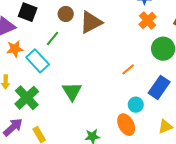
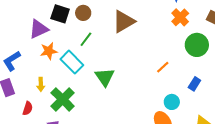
brown circle: (66, 14) -> (83, 13), moved
blue rectangle: (159, 87) -> (194, 84), size x0.6
green triangle: (72, 91) -> (105, 77), moved

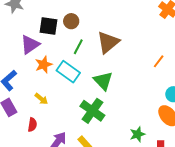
brown triangle: (124, 21) -> (108, 42), moved
yellow arrow: (41, 84) -> (41, 99), turned -40
green cross: (63, 99) -> (92, 111), moved

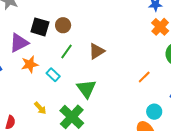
brown triangle: (108, 42) -> (97, 51), size x0.7
cyan rectangle: (68, 72) -> (53, 75), size x0.6
yellow arrow: (41, 99) -> (40, 108), moved

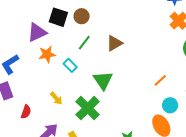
orange line: (144, 77) -> (160, 80), moved

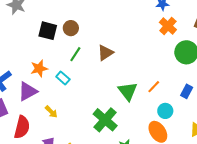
purple triangle: (37, 32) -> (28, 91), moved
green triangle: (103, 80) -> (128, 91), moved
green cross: (88, 108) -> (105, 120), moved
red semicircle: (26, 112) -> (22, 127), size x1.6

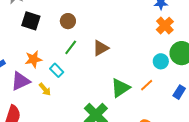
black square: (48, 31) -> (31, 21), moved
green triangle: (128, 91) -> (120, 88), turned 30
cyan circle: (165, 111) -> (161, 61), moved
yellow arrow: (51, 112) -> (45, 89), moved

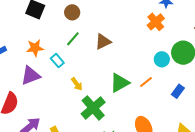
orange cross: (165, 26) -> (156, 22), moved
purple triangle: (21, 81) -> (31, 76), moved
yellow arrow: (45, 89) -> (77, 84), moved

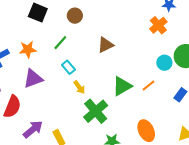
green line: (73, 39) -> (60, 43), moved
orange star: (35, 48) -> (28, 49), moved
cyan rectangle: (57, 61) -> (68, 67), moved

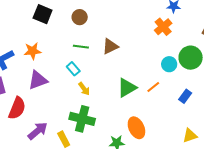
green line: (60, 43) -> (81, 47), moved, turned 56
green cross: (96, 111) -> (82, 119), moved, turned -35
orange ellipse: (146, 131) -> (136, 128), moved

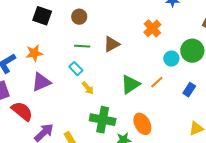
orange cross: (163, 27) -> (152, 28), moved
red semicircle: (17, 108) -> (22, 111), turned -70
green cross: (82, 119) -> (103, 120), moved

